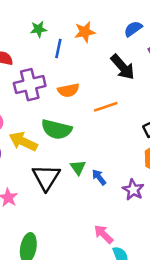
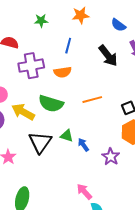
blue semicircle: (133, 29) -> (118, 25), turned -112
orange star: (85, 32) -> (81, 15), moved
blue line: (58, 49) -> (68, 46), moved
orange line: (106, 107) -> (92, 100), moved
green triangle: (78, 167) -> (67, 136), turned -40

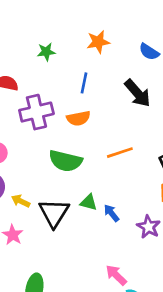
yellow arrow: (23, 112) -> (21, 201), moved, size x0.6

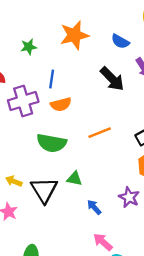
orange star: (98, 42) -> (74, 35), size x1.4
blue line: (84, 83) -> (52, 79), moved
blue arrow: (111, 213) -> (94, 207), moved

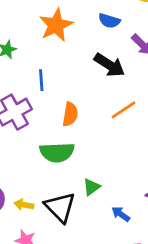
orange semicircle: (61, 104) -> (70, 114), moved, turned -54
orange line: (100, 133) -> (124, 110), moved
green triangle: (74, 179) -> (92, 187), turned -35

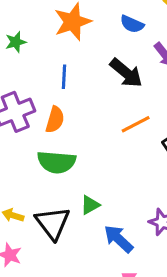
blue line: (41, 80) -> (64, 77), moved
orange semicircle: (70, 114) -> (55, 120), moved
blue arrow: (121, 214) -> (119, 239), size x1.5

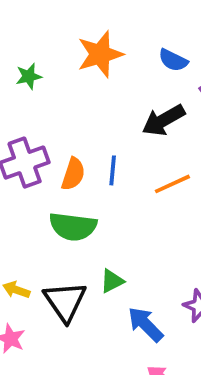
black arrow: (126, 73) -> (163, 120), turned 108
blue line: (64, 77) -> (113, 170), moved

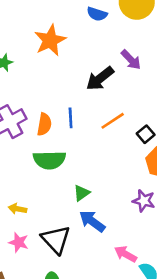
blue semicircle: (173, 60) -> (97, 14), moved
black triangle: (65, 301) -> (56, 240), moved
blue arrow: (145, 324) -> (92, 221), moved

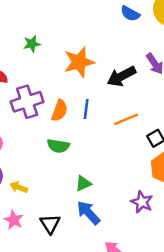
orange star: (50, 40) -> (79, 62), moved
green semicircle: (49, 160) -> (58, 146), size x0.7
black triangle: (56, 240) -> (50, 224), size x0.7

